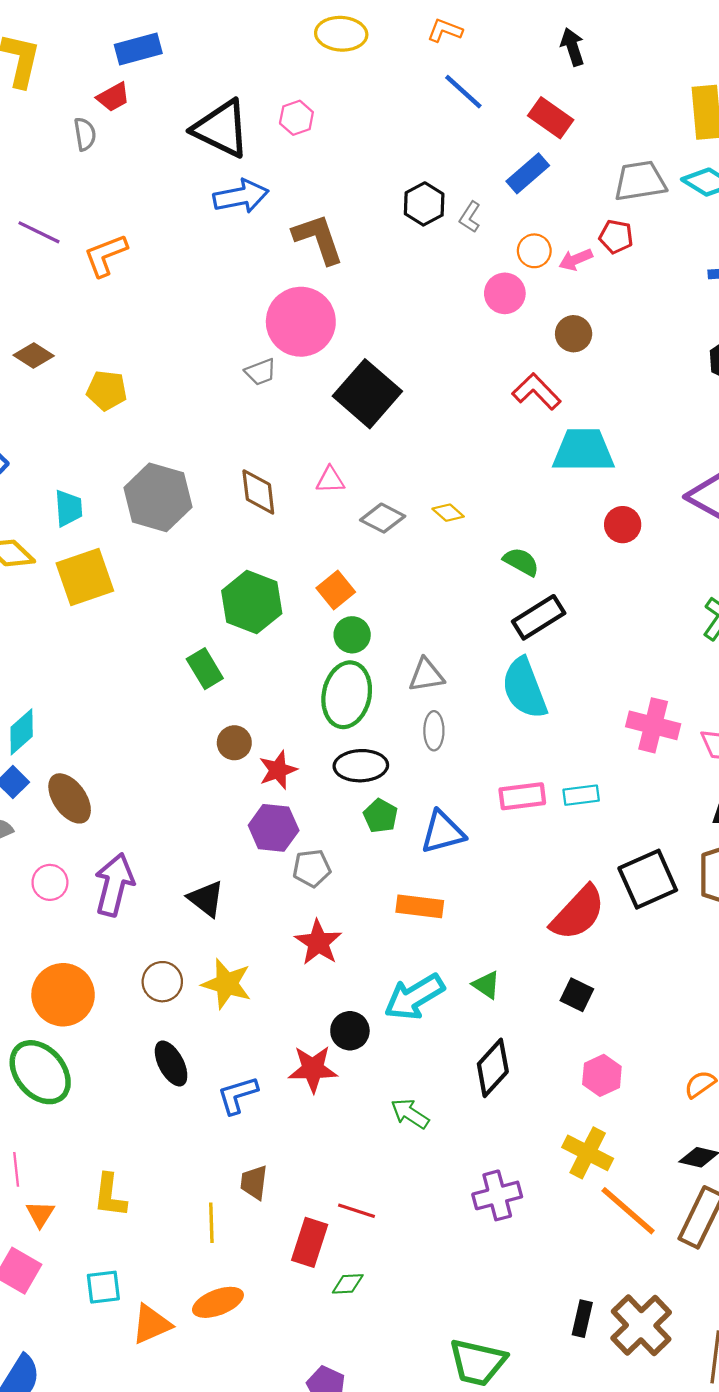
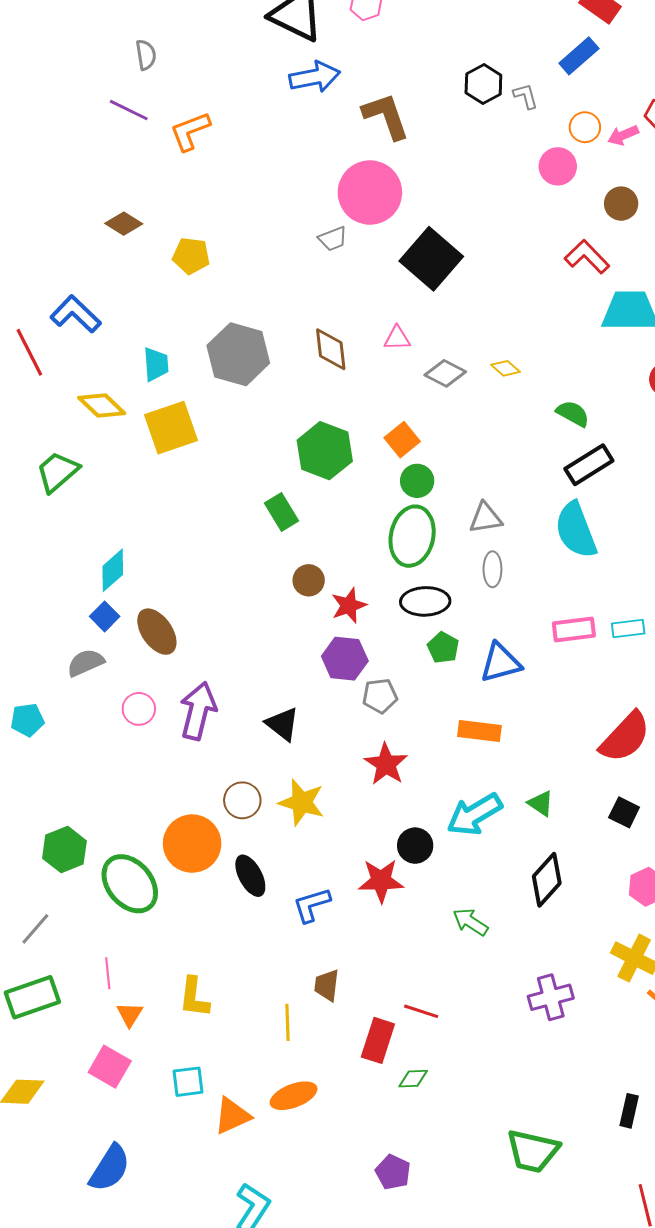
gray semicircle: (85, 134) -> (146, 55), moved
gray L-shape: (470, 217) -> (526, 96), turned 132
orange circle: (63, 995) -> (192, 844), moved

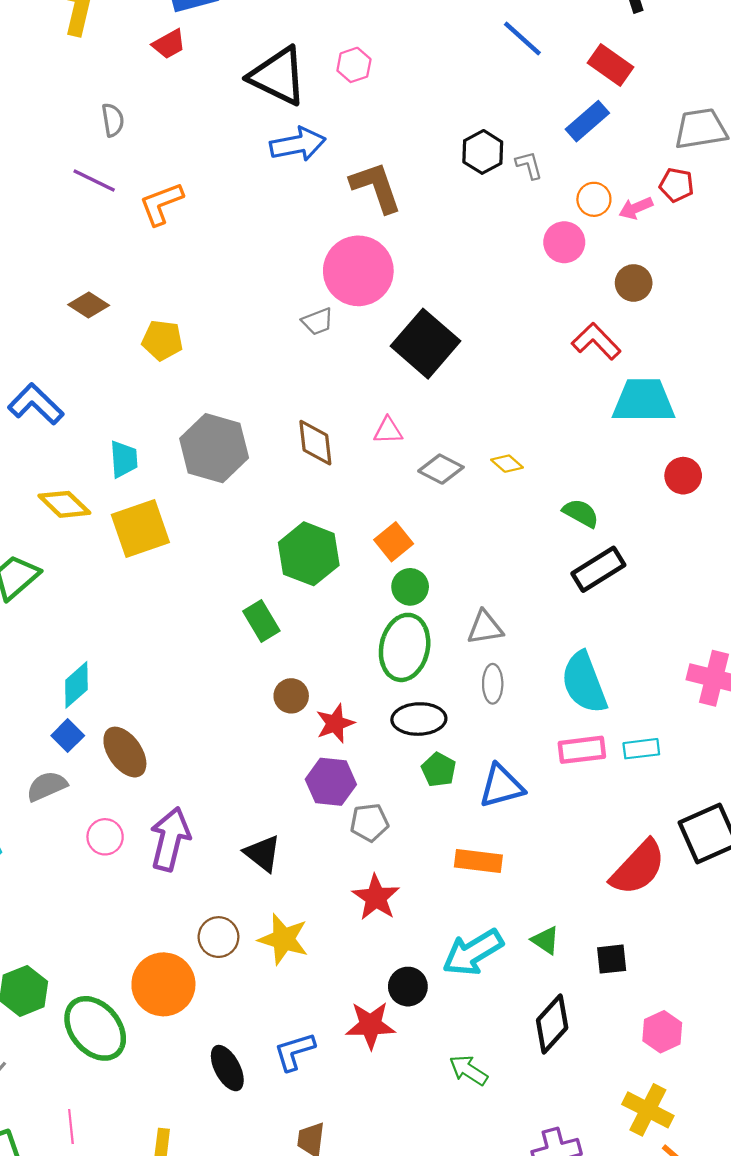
cyan semicircle: (576, 530) -> (584, 683), moved
black square: (624, 812) -> (612, 959), moved, turned -32
black ellipse: (250, 876) -> (227, 1068), moved

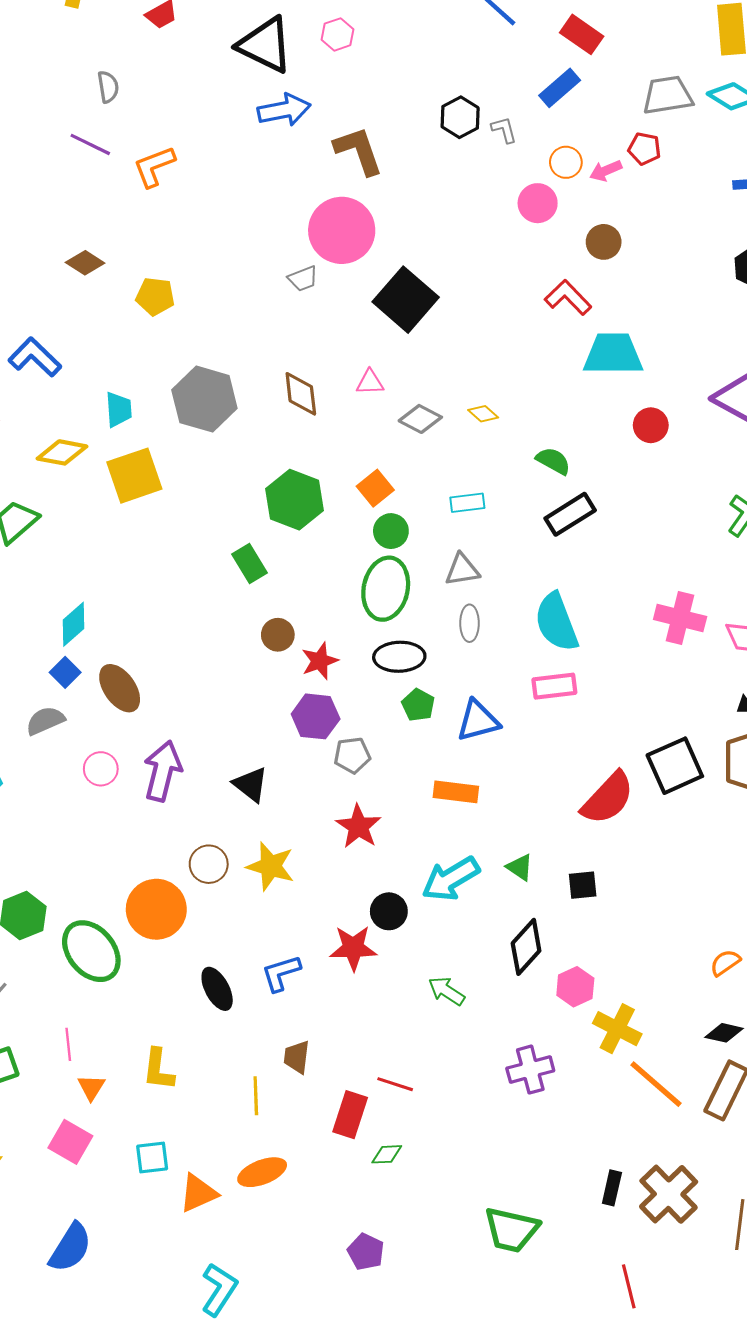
yellow diamond: (64, 504) -> (62, 452), turned -33
cyan rectangle: (641, 749) -> (467, 503), moved
pink hexagon: (662, 1032) -> (575, 987), moved

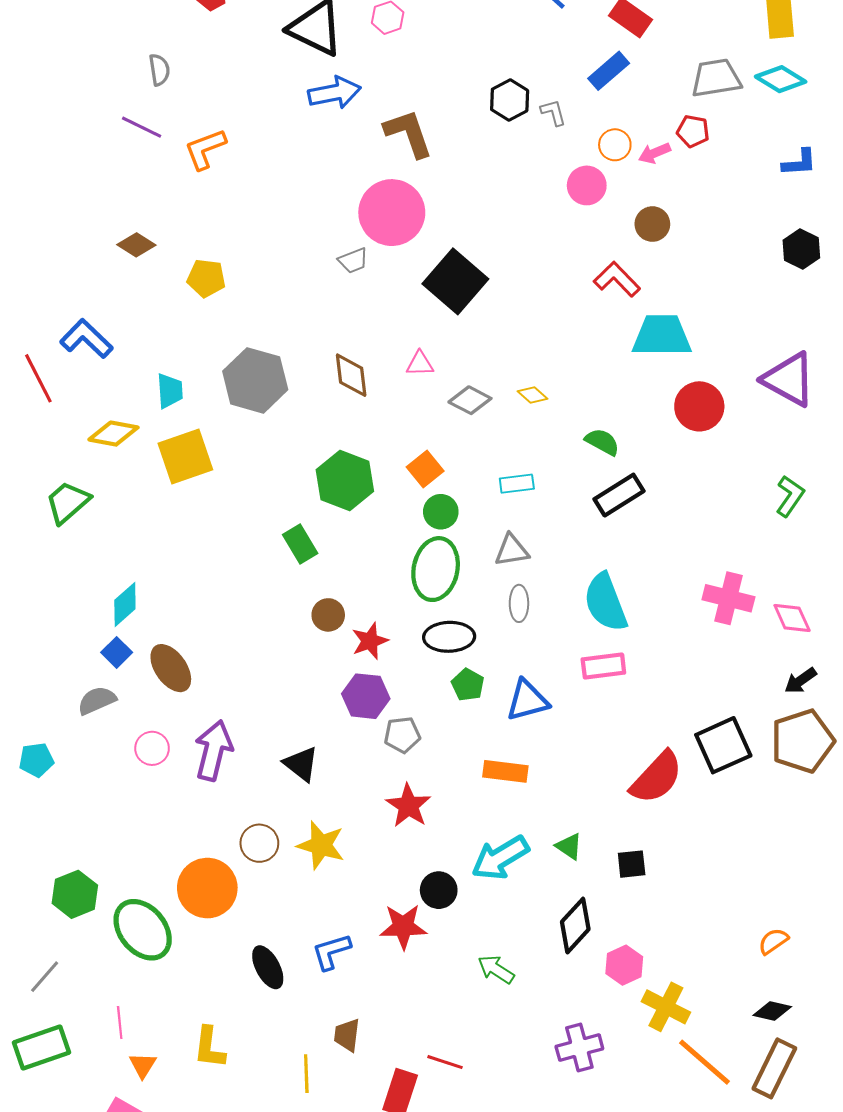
red circle: (651, 425) -> (699, 406), size x1.4

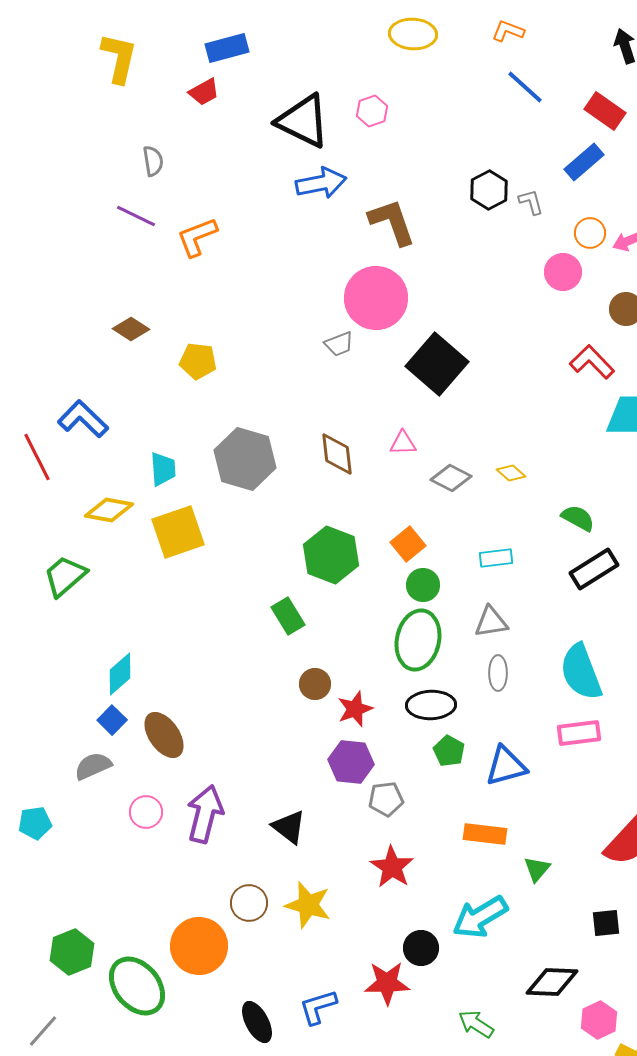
green triangle: (569, 846) -> (537, 869), moved, turned 36
black diamond: (575, 926) -> (552, 982), turned 50

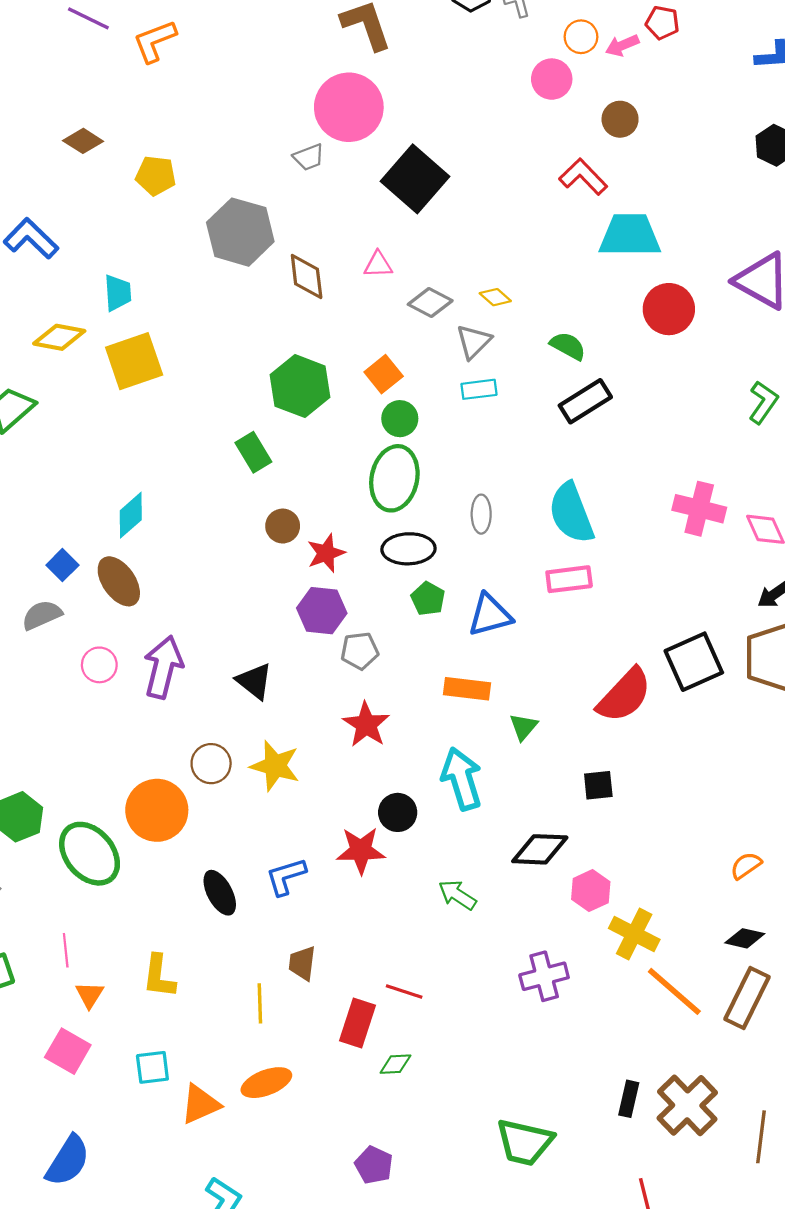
gray hexagon: (245, 459) -> (240, 232), moved
gray triangle: (491, 622) -> (474, 342), moved, turned -36
cyan diamond: (120, 674) -> (131, 515), moved
cyan arrow: (480, 917) -> (462, 779), turned 104

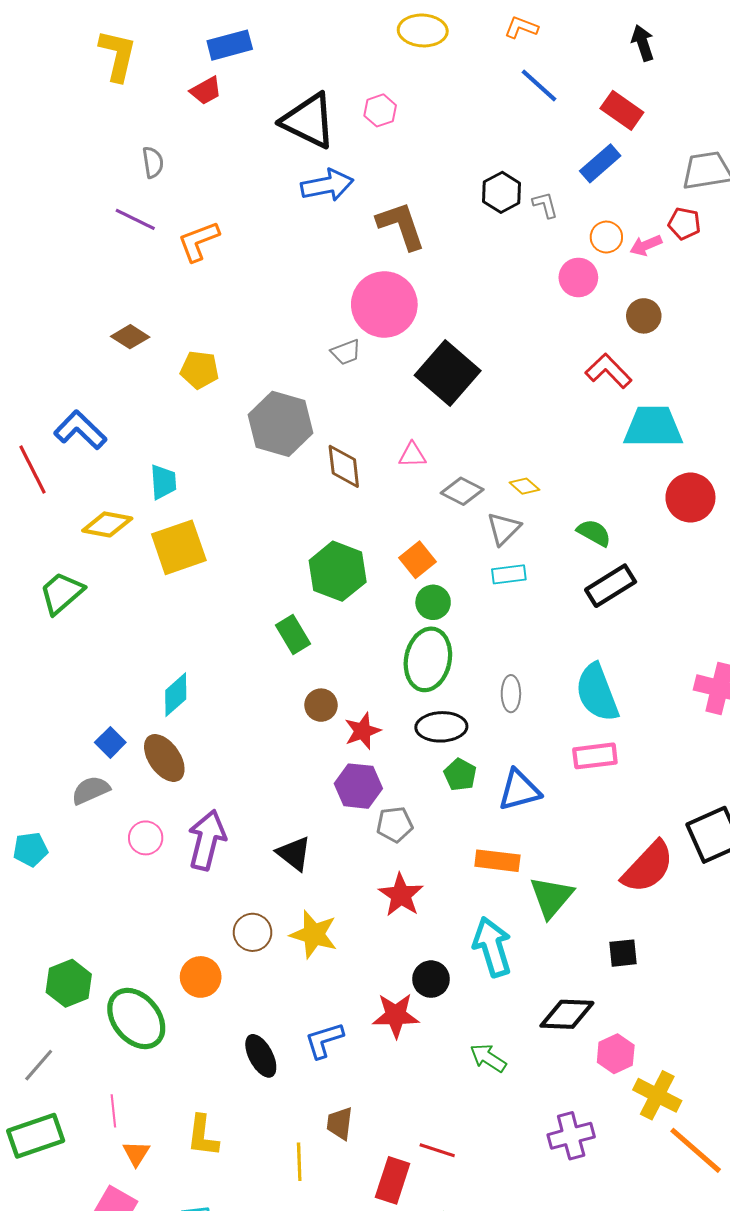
green triangle: (523, 727) -> (551, 897), size x1.6
orange circle: (157, 810) -> (201, 977), size x0.7

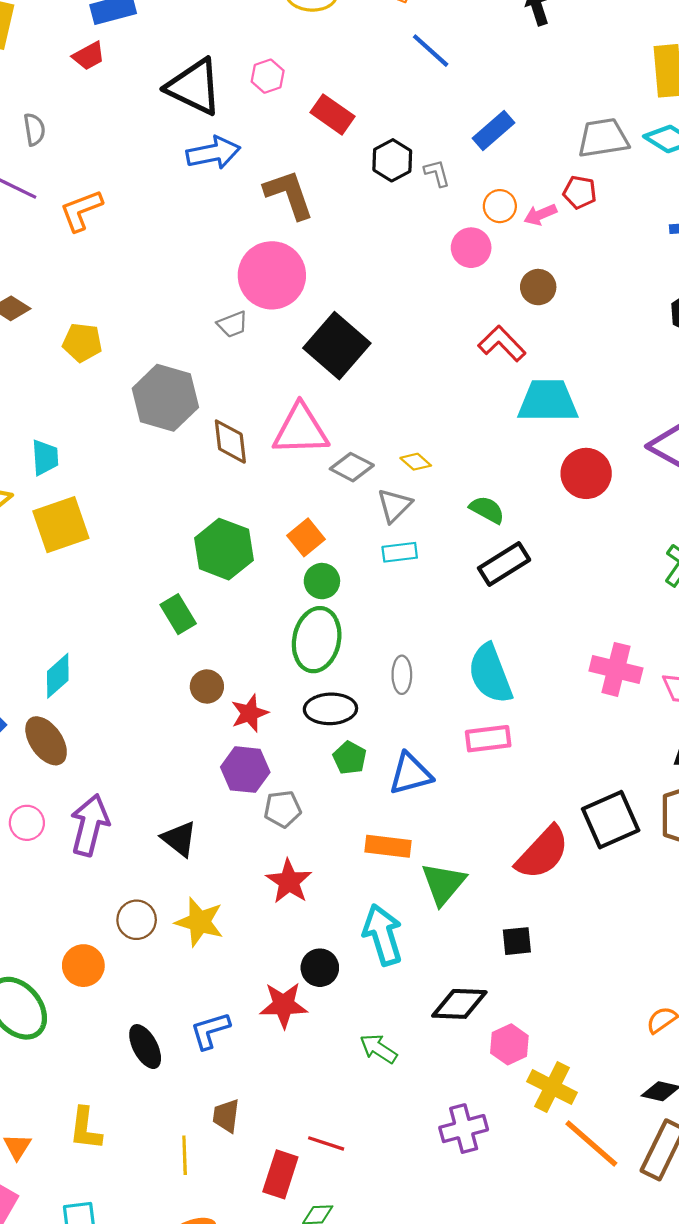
red rectangle: (622, 110) -> (333, 114), moved
pink triangle: (412, 455) -> (301, 430), size x2.0

